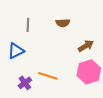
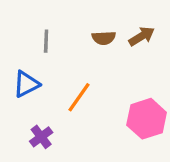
brown arrow: (86, 46) -> (142, 36), moved
orange line: (48, 76) -> (79, 97), moved, turned -72

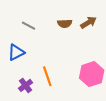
gray line: (46, 41) -> (29, 26), turned -64
orange line: (79, 97) -> (47, 76), moved, turned -54

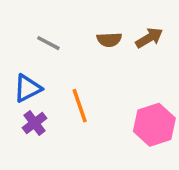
orange line: (47, 76) -> (80, 106), moved
purple cross: (25, 85) -> (35, 123), moved

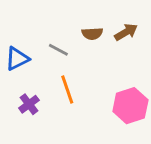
gray line: (48, 43) -> (58, 50), moved
blue triangle: (28, 88) -> (17, 59), moved

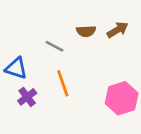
blue triangle: (17, 59) -> (16, 68), moved, turned 45

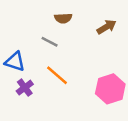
brown semicircle: (86, 31) -> (63, 18), moved
orange line: (63, 83) -> (57, 75), turned -30

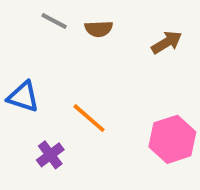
gray line: (50, 42) -> (54, 21), moved
purple cross: (25, 88) -> (50, 155), moved

